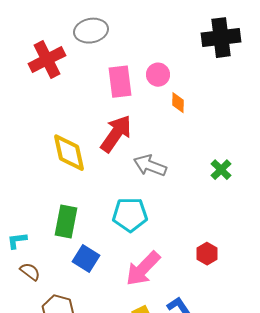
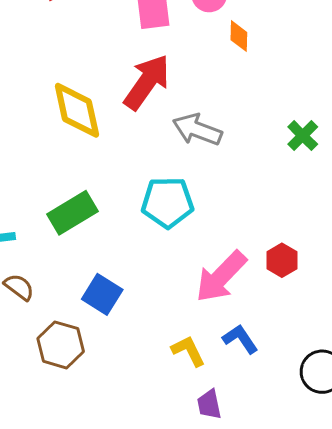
green rectangle: (66, 222) -> (73, 213), turned 48
blue square: (86, 259) -> (102, 294), moved
pink arrow: (143, 269) -> (221, 277), moved

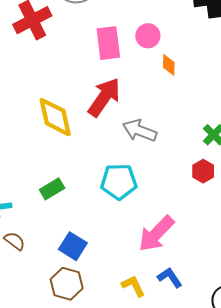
green rectangle: (73, 213) -> (52, 189), size x0.7
red hexagon: (282, 260) -> (203, 171), moved
brown hexagon: (61, 345) -> (67, 284), moved

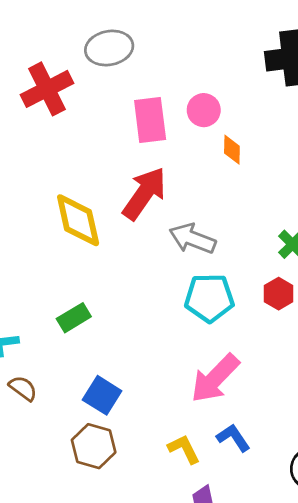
cyan pentagon: (119, 182) -> (209, 298), moved

